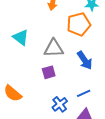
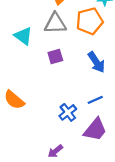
gray triangle: (54, 48) -> (55, 23), moved
purple square: (49, 72) -> (55, 56), moved

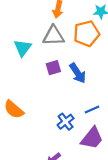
cyan triangle: (23, 36) -> (23, 48), turned 30
blue arrow: (96, 62) -> (78, 73), moved

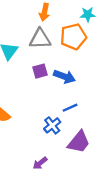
blue arrow: (78, 73) -> (64, 77), turned -35
blue line: (92, 110) -> (70, 108), moved

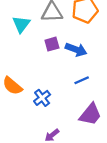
blue cross: (52, 125) -> (42, 98), moved

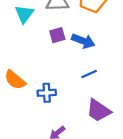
blue cross: (42, 98) -> (47, 93), turned 35
purple trapezoid: (90, 114) -> (99, 110), turned 85

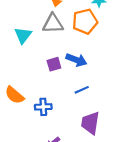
purple square: (57, 35) -> (54, 64), moved
purple trapezoid: (99, 110) -> (90, 123), turned 65

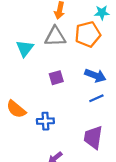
blue arrow: (76, 60) -> (95, 76), moved
blue line: (82, 90) -> (96, 98), moved

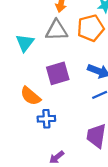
purple square: (56, 78) -> (58, 73), size x1.5
orange semicircle: (16, 109) -> (30, 96), moved

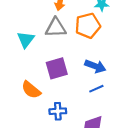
blue cross: (46, 119) -> (58, 111), moved

